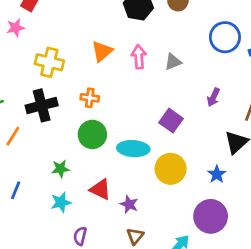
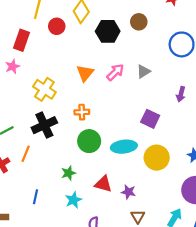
pink arrow: (139, 57) -> (115, 72), turned 60
yellow cross: (49, 62) -> (44, 89), turned 30

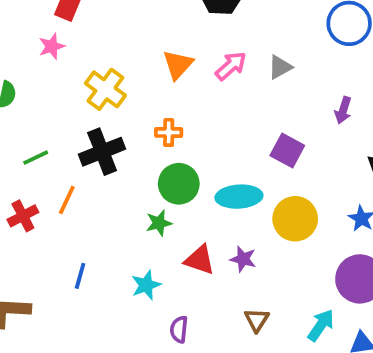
green star: (68, 173) -> (159, 223), moved
purple star: (128, 192) -> (243, 259), moved

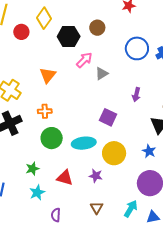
pink arrow: (231, 66) -> (84, 60), moved
green star: (159, 223) -> (32, 169), moved
purple star: (243, 259) -> (96, 176), moved

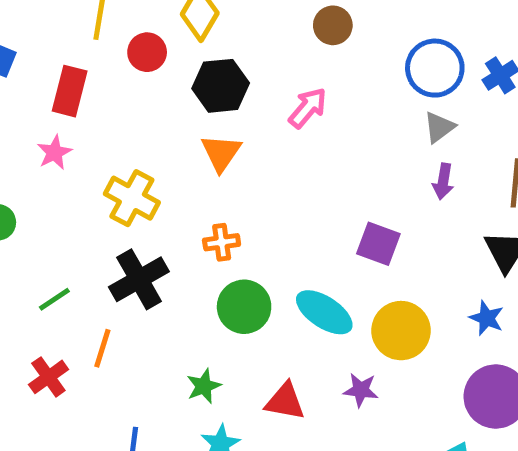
black hexagon: (69, 36) -> (221, 86), moved
gray triangle: (102, 74) -> (439, 127), moved
cyan ellipse: (84, 143) -> (324, 312), turned 45

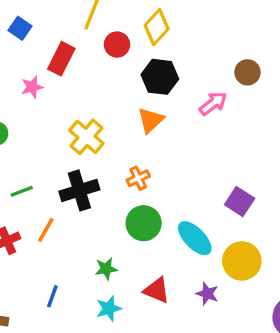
brown circle: (333, 25) -> (247, 72), moved
pink star: (54, 153) -> (32, 87), moved
orange cross: (222, 242) -> (138, 178), turned -30

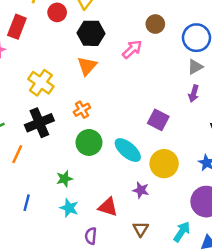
red triangle: (157, 290) -> (108, 207), moved
cyan star: (109, 309) -> (69, 208), turned -30

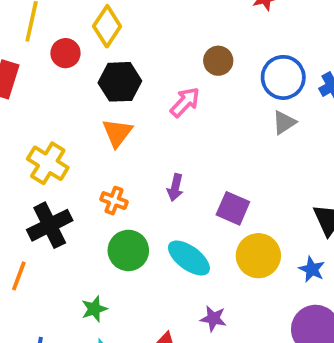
purple arrow: (194, 93) -> (175, 187), moved
orange cross: (82, 110) -> (114, 201), turned -35
yellow circle: (164, 164) -> (258, 256), moved

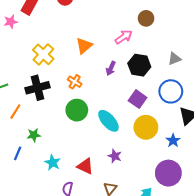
blue circle: (283, 77) -> (171, 91), moved
black hexagon: (120, 82) -> (139, 65), moved
purple arrow: (175, 187) -> (111, 68), moved
green star: (94, 309) -> (34, 135), moved

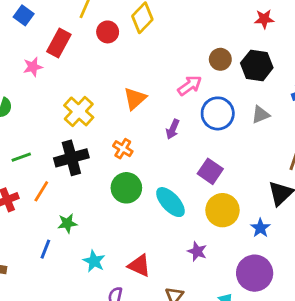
black hexagon: (139, 65) -> (257, 65), moved
blue circle: (171, 91) -> (218, 113), moved
purple star: (115, 156) -> (197, 251), moved

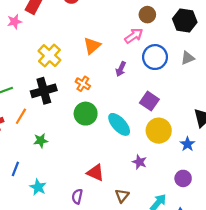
brown circle: (220, 59) -> (147, 15), moved
blue line: (45, 249) -> (15, 169), moved
cyan star: (94, 261) -> (38, 187), moved
purple circle: (255, 273) -> (183, 178), size x0.6

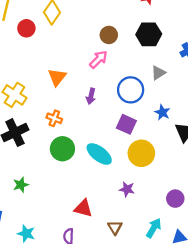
blue circle: (155, 57) -> (131, 90), moved
blue star: (187, 144) -> (162, 112), moved

